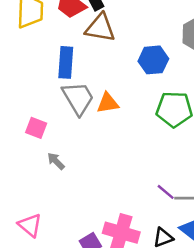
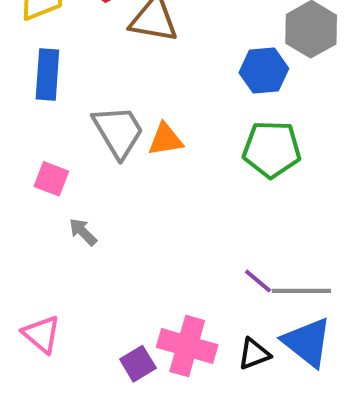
blue hexagon: (153, 60) -> (264, 71), moved
blue rectangle: (66, 62) -> (47, 74), moved

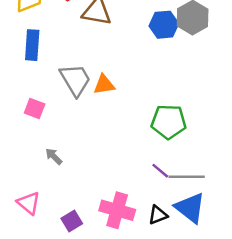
blue hexagon: (264, 71) -> (164, 25), moved
green pentagon: (272, 149) -> (169, 122), moved
gray arrow: (83, 232) -> (54, 156), moved
purple square: (138, 364) -> (72, 221), moved

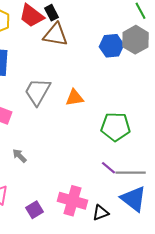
gray trapezoid: (75, 80) -> (38, 92), turned -120
orange triangle: (104, 85) -> (75, 98), moved
black triangle: (158, 215) -> (101, 213), moved

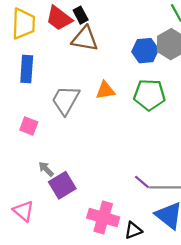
orange triangle: (75, 98) -> (105, 90), moved
green pentagon: (116, 127) -> (149, 95), moved
purple square: (35, 210) -> (62, 185), moved, size x1.4

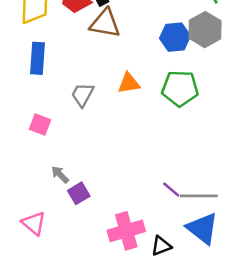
gray trapezoid: (65, 100) -> (82, 95), size x0.7
purple square: (62, 185) -> (79, 193), size x0.7
pink cross: (103, 217) -> (126, 231), turned -32

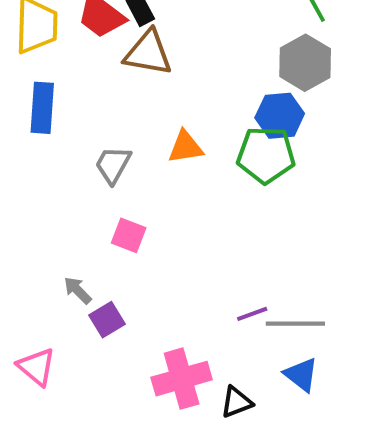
blue hexagon: (175, 37) -> (280, 116), moved
pink square: (40, 125) -> (129, 235), moved
purple line: (171, 190) -> (252, 314), turned -60
blue triangle: (202, 228) -> (301, 375), size x0.7

